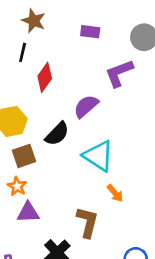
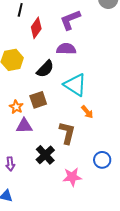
purple L-shape: (119, 73) -> (70, 20), moved
purple semicircle: (86, 106) -> (66, 49), turned 42
brown square: (24, 156) -> (38, 100), moved

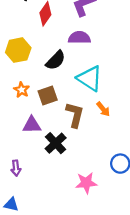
orange star: (16, 107) -> (22, 90), moved
brown L-shape: (67, 133) -> (75, 115), moved
black cross: (45, 155) -> (56, 143), moved

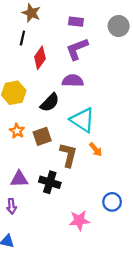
purple triangle: (32, 125) -> (19, 179), moved
black cross: (56, 143) -> (50, 182), turned -30

